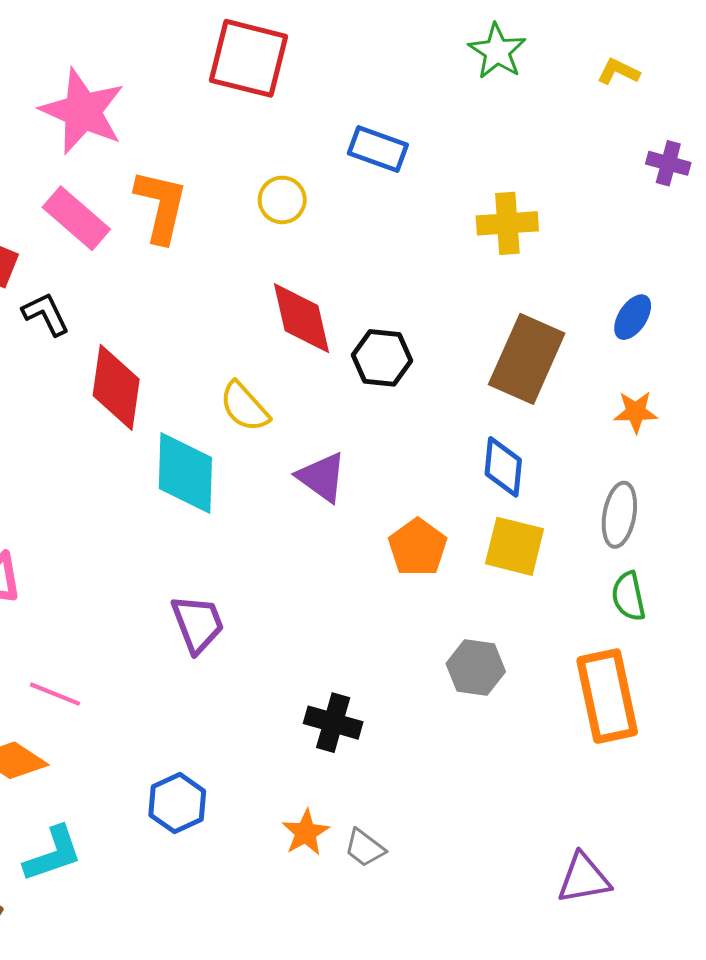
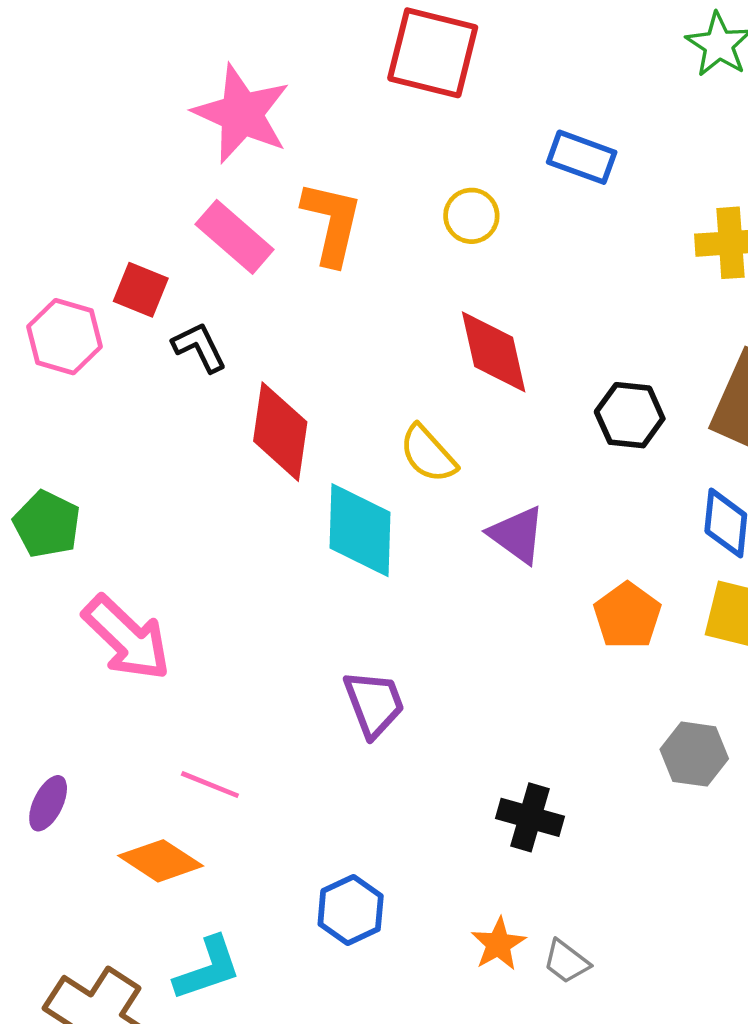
black hexagon: (382, 358) -> (630, 415), moved

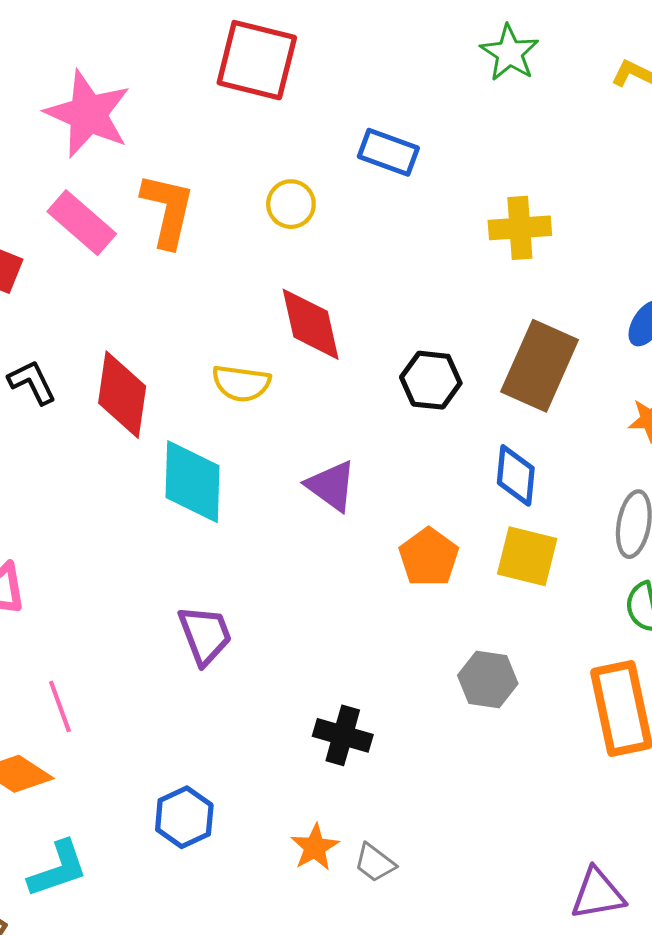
black L-shape: (199, 347) -> (32, 382), moved
yellow semicircle: (428, 454) -> (241, 383), moved, turned -40
pink line: (210, 785) -> (60, 706), turned 48

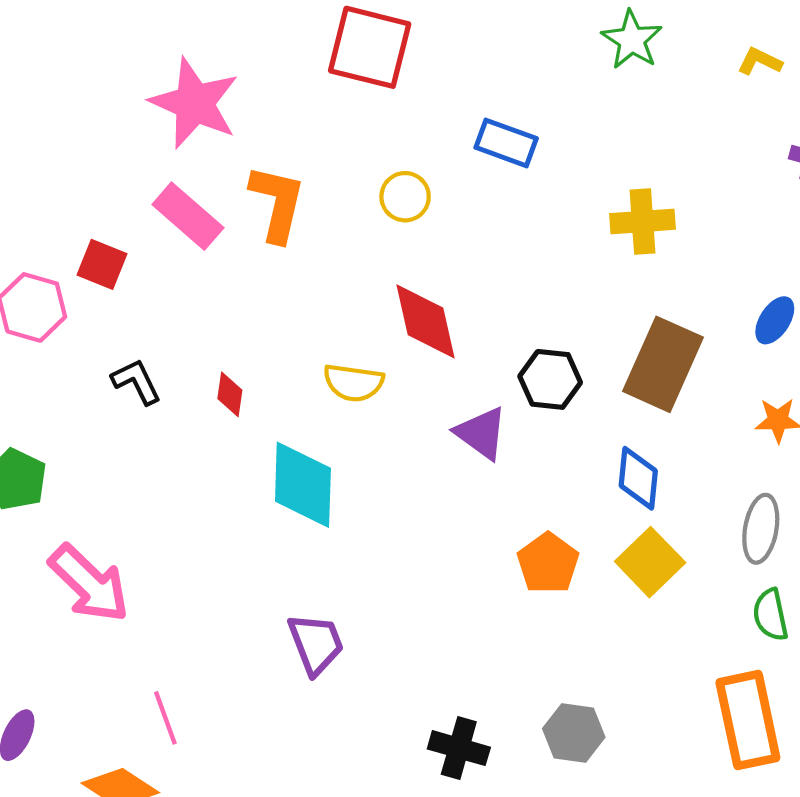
red diamond: (122, 395) -> (230, 394), size x0.5
purple triangle: (331, 486) -> (481, 433), moved
yellow square: (527, 556) -> (650, 562), turned 32
gray hexagon: (488, 679) -> (574, 733), moved

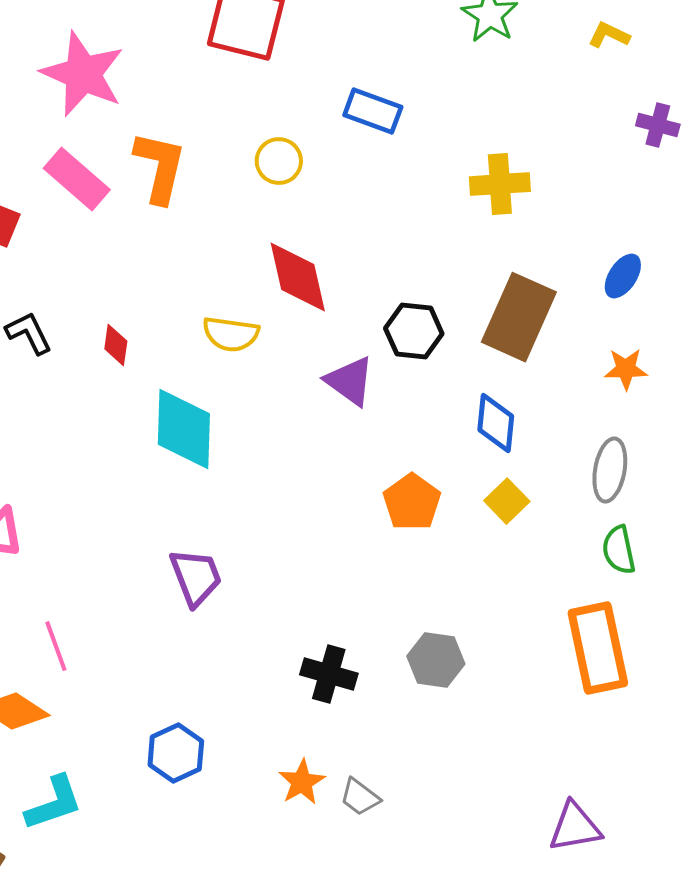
yellow square: (650, 562) -> (507, 501), size x0.7

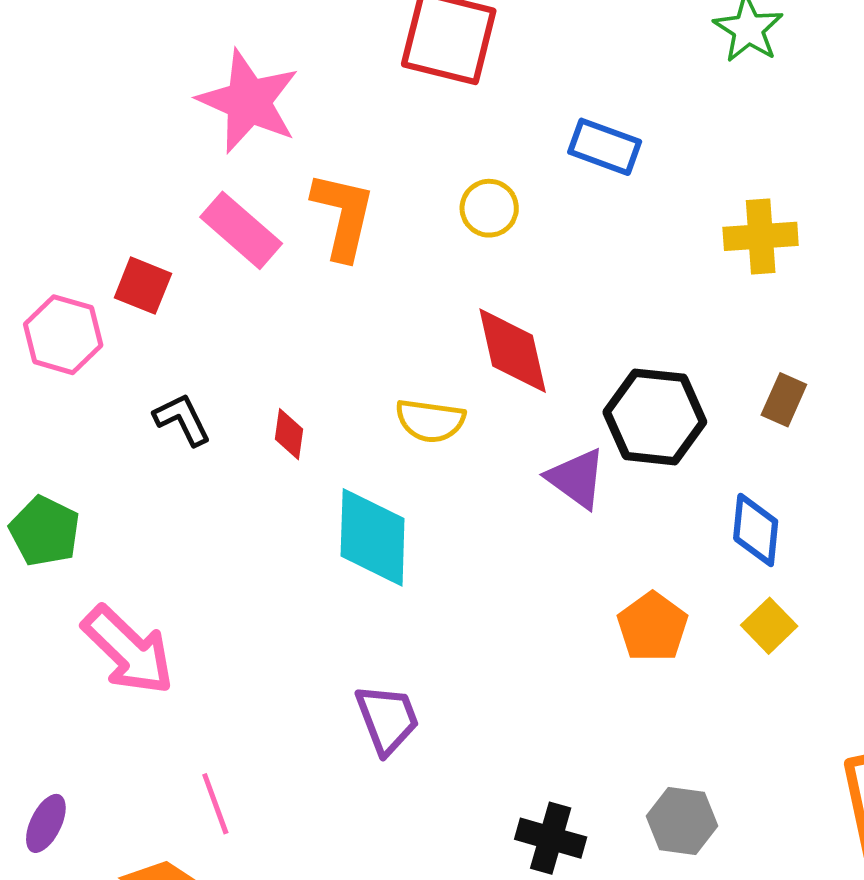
brown rectangle: (519, 317) -> (784, 400), size x0.5
black hexagon: (414, 331) -> (655, 417), size x1.4

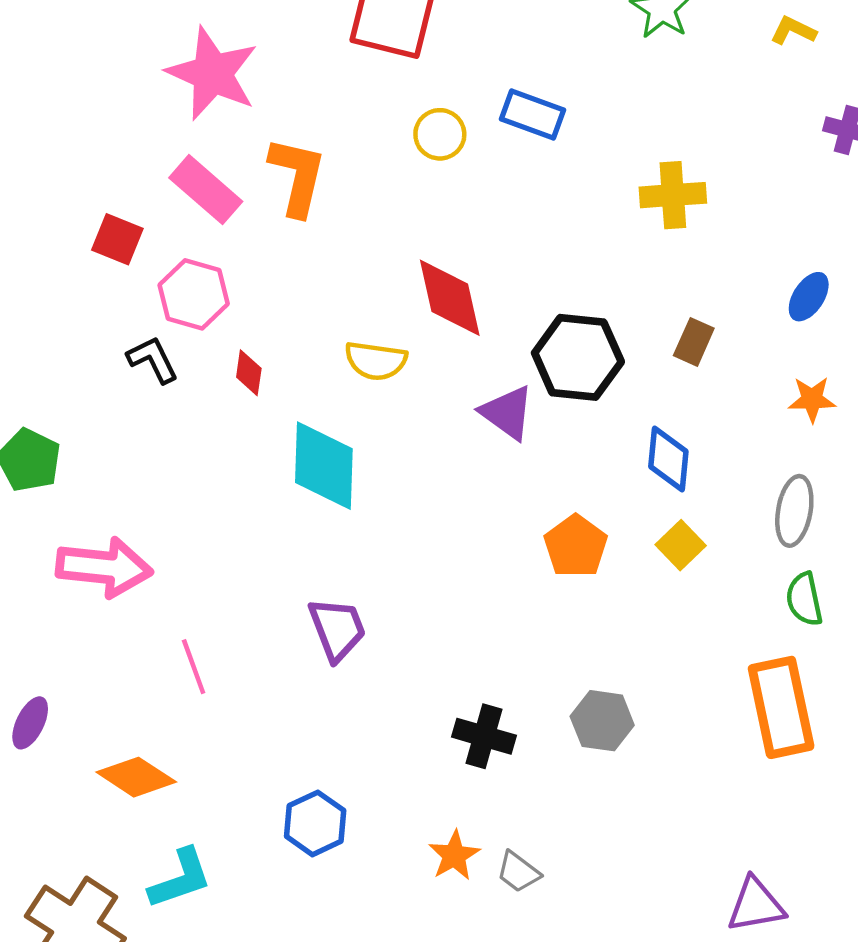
yellow circle: (489, 208) -> (440, 134), moved
pink hexagon: (63, 335) -> (194, 294), moved
pink arrow: (128, 650) -> (104, 567), turned -38
pink line: (215, 804) -> (194, 667), moved

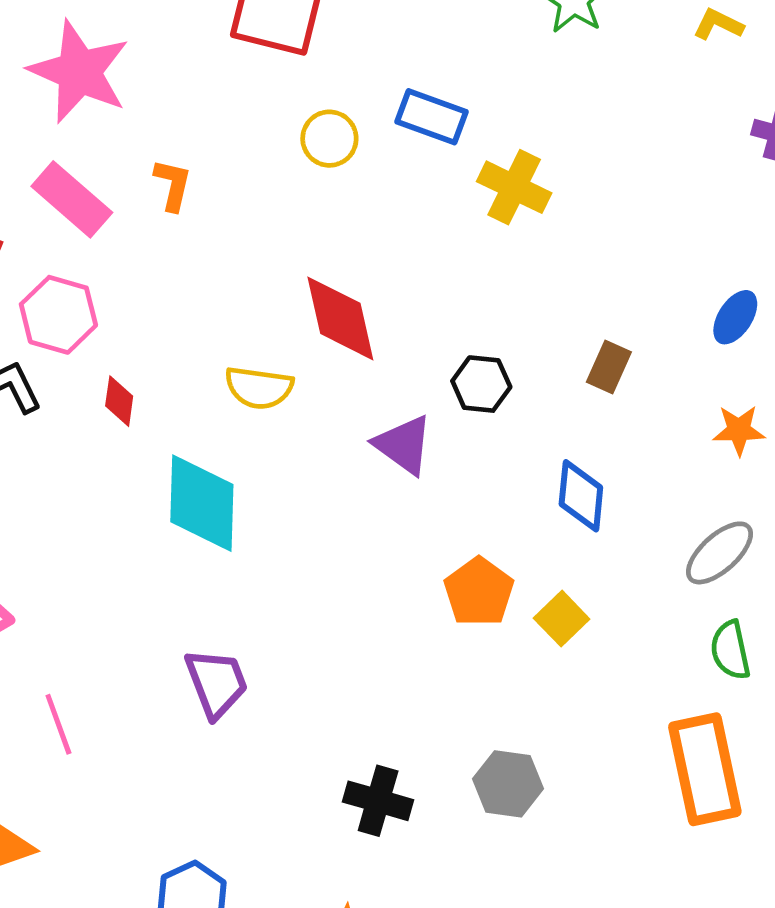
orange L-shape: (297, 176) -> (173, 185), size x0.6
yellow cross: (673, 195) -> (514, 187), moved, turned 30
black hexagon: (578, 357) -> (481, 384), size x0.6
gray ellipse: (794, 511) -> (719, 553), turned 38
yellow square: (681, 545) -> (562, 619), moved

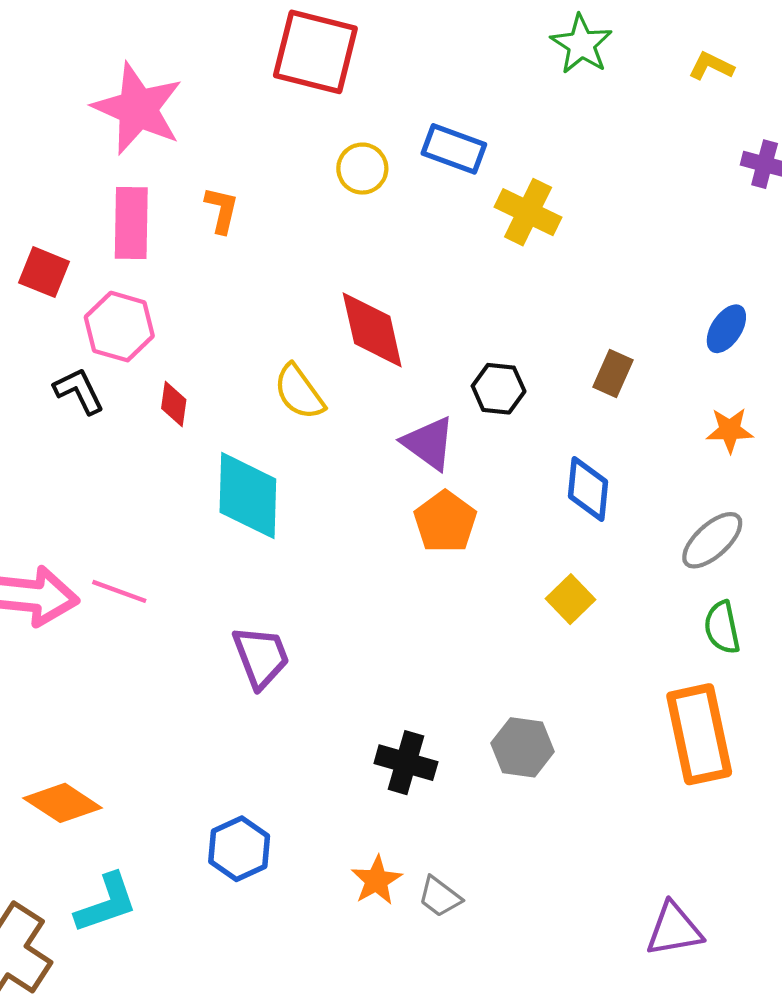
pink rectangle: (72, 199) -> (131, 223), turned 50
yellow semicircle: (259, 388) -> (299, 392), turned 46
orange pentagon: (479, 592) -> (445, 522), moved
pink line: (58, 724) -> (119, 591), moved, turned -50

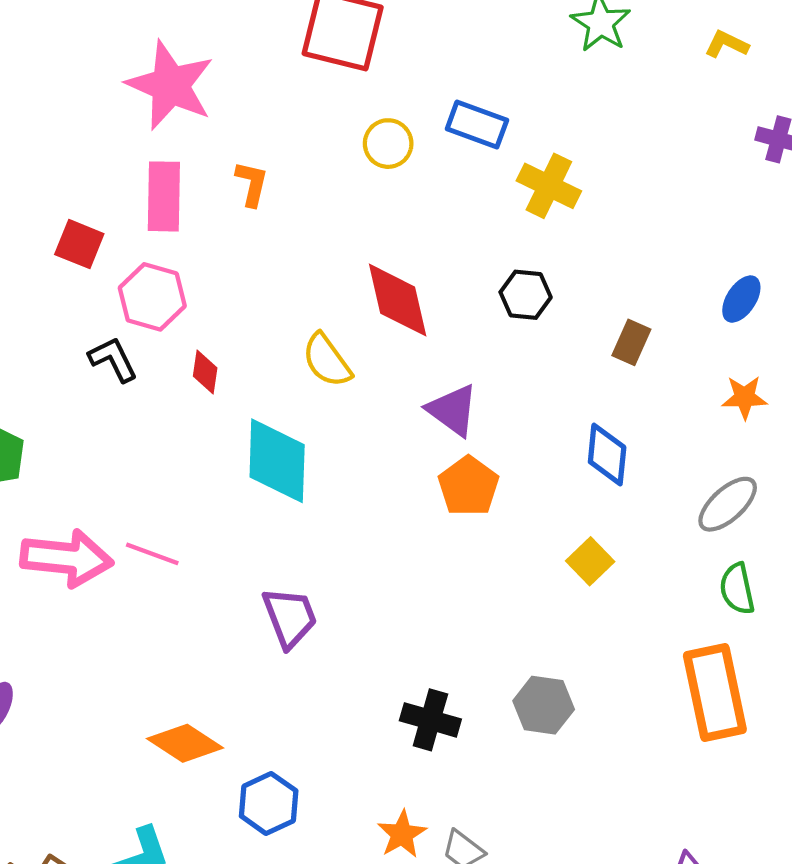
black hexagon: (499, 389) -> (526, 295), moved
orange diamond: (63, 803) -> (185, 743), moved

